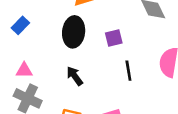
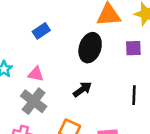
purple square: (114, 38) -> (133, 48), moved
black arrow: (75, 76) -> (82, 89), turned 78

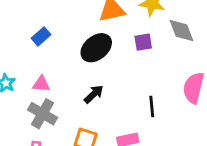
black ellipse: (90, 48) -> (96, 48), turned 40
black line: (134, 95) -> (152, 106), moved

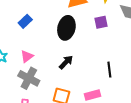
black ellipse: (96, 48) -> (66, 28), turned -35
pink triangle: (41, 84) -> (27, 56), turned -40

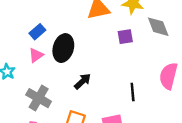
black ellipse: (66, 28) -> (63, 48), moved
pink triangle: (27, 56) -> (36, 55), moved

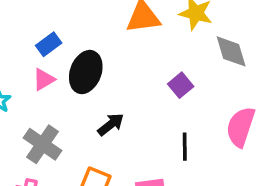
purple square: (125, 37) -> (181, 85), moved, turned -35

